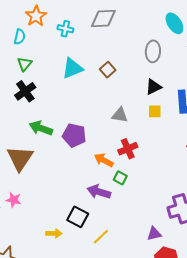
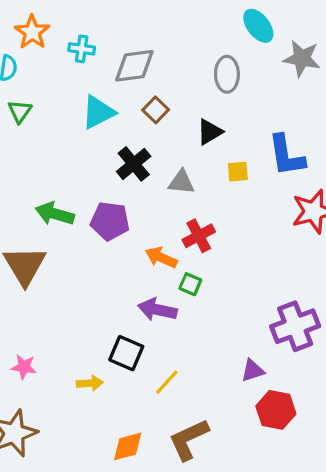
gray diamond: (103, 18) -> (134, 66), moved
black triangle: (154, 87) -> (210, 132), moved
black cross: (25, 91) -> (134, 164), moved
pink star: (14, 200) -> (24, 367), moved

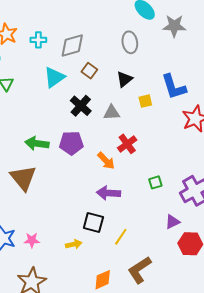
orange arrow: (161, 258) -> (106, 161), turned -150
green square: (190, 284) -> (155, 182), moved, turned -32

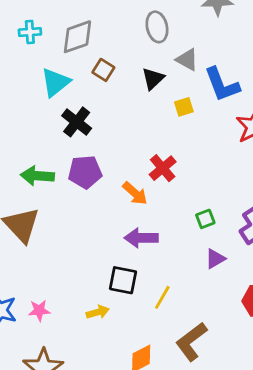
black cross: (81, 106) -> (77, 122), moved
gray triangle: (112, 113) -> (187, 60), moved, turned 36
purple triangle: (172, 222) -> (215, 259), moved

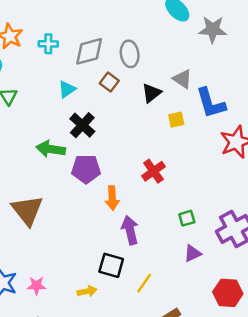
gray ellipse: (157, 27) -> (130, 54), moved
cyan triangle: (55, 82) -> (67, 89), size x0.7
green arrow: (37, 176) -> (51, 149), moved
orange arrow: (135, 193) -> (112, 198), moved, turned 40
purple arrow: (141, 238) -> (130, 230), turned 72

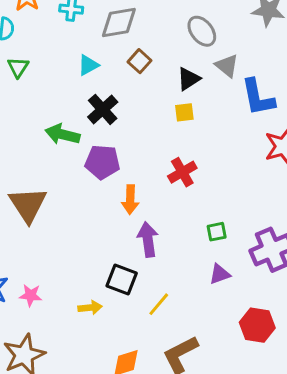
gray ellipse: (130, 54) -> (202, 31), moved, turned -35
yellow square: (176, 120) -> (184, 112), moved

